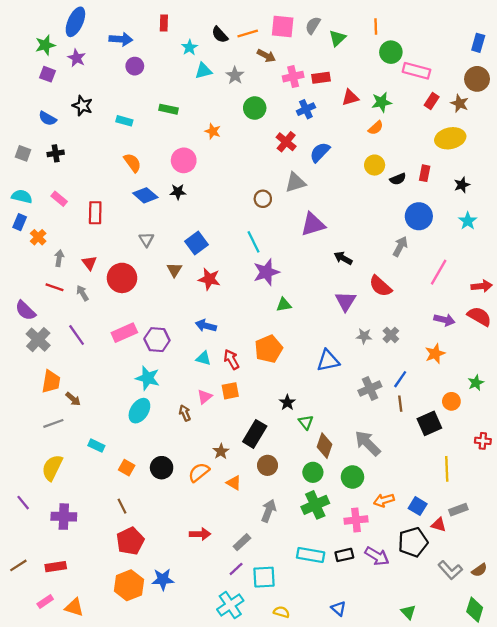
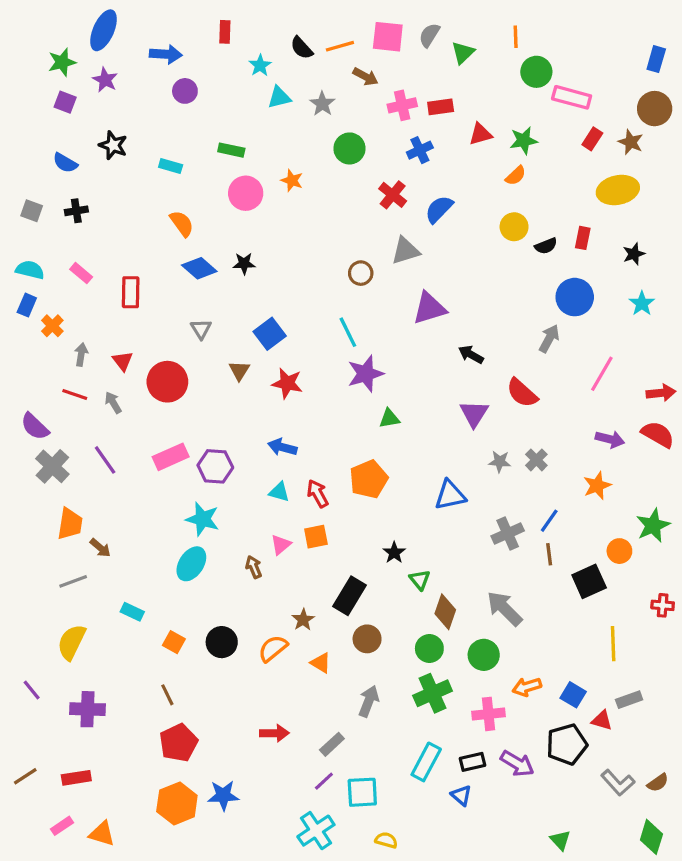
pink circle: (184, 160) -> (246, 193), moved
green star: (476, 383) -> (653, 525), size x1.5
cyan rectangle: (311, 555) -> (426, 762), turned -72
blue triangle: (339, 609) -> (461, 795), moved

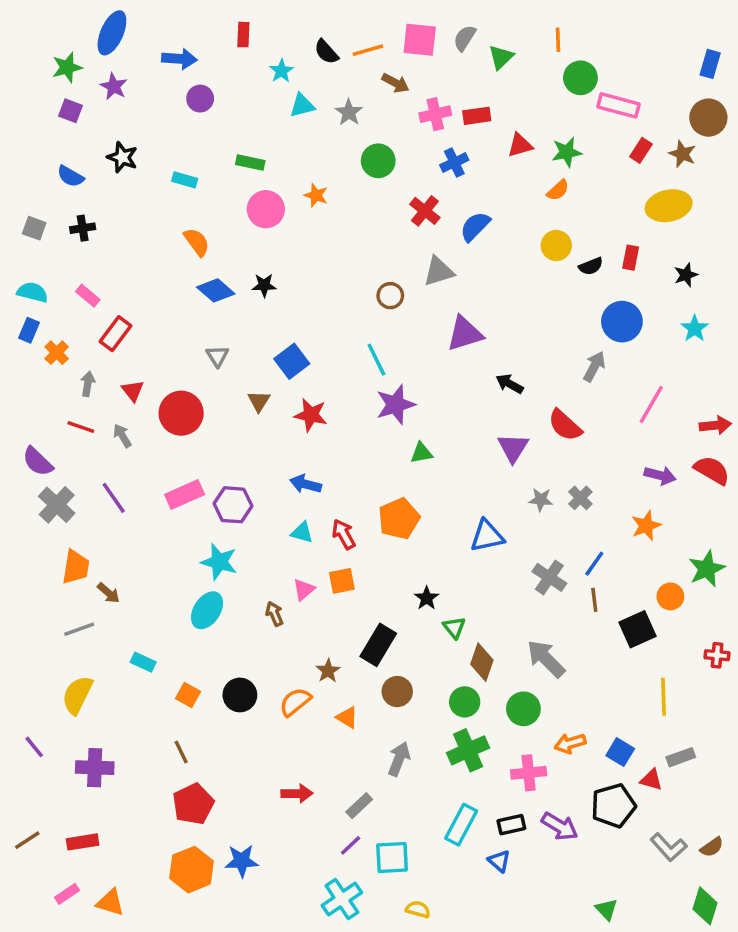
red rectangle: (131, 292) -> (115, 334), moved, turned 36
gray cross: (508, 533) -> (549, 577), turned -32

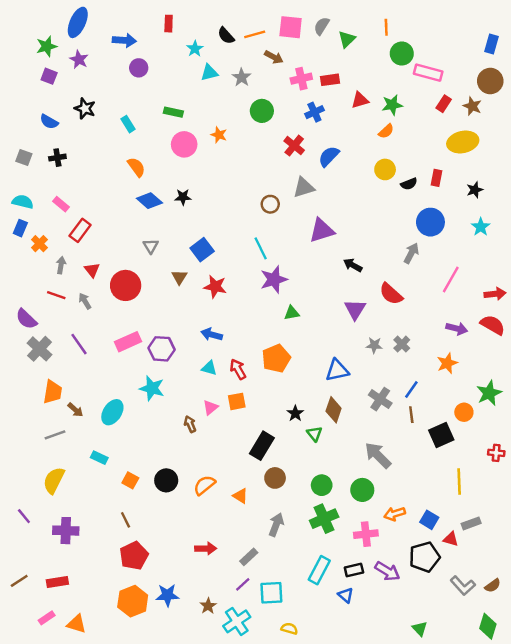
cyan rectangle: (185, 180) -> (128, 124), turned 42
cyan ellipse: (207, 610) -> (112, 412), moved
brown diamond: (482, 662) -> (334, 410), moved
brown star: (328, 671) -> (208, 606), moved

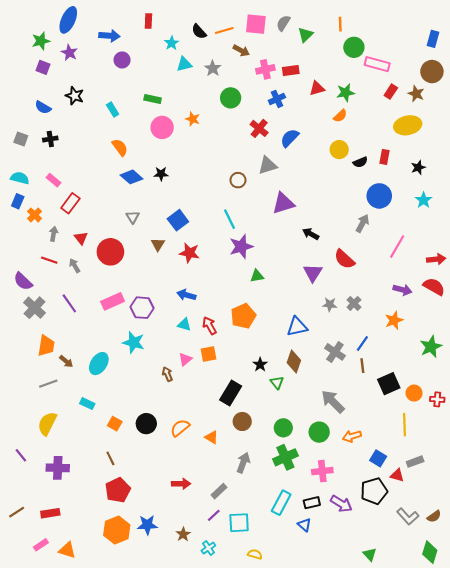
orange circle: (464, 412) -> (414, 393), moved
orange arrow: (395, 514) -> (352, 436), moved
cyan cross: (237, 621) -> (208, 548), size x0.6

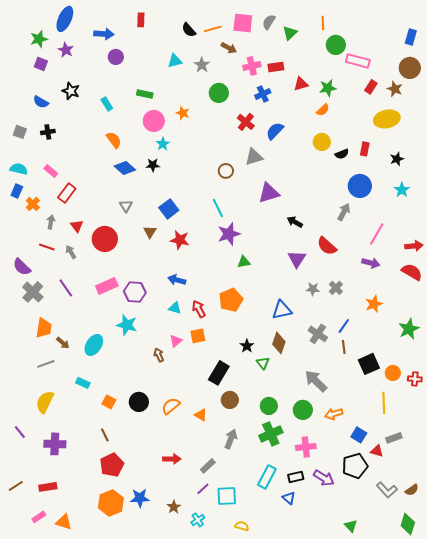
cyan star: (172, 43) -> (163, 144), moved
purple arrow: (402, 290) -> (371, 263), moved

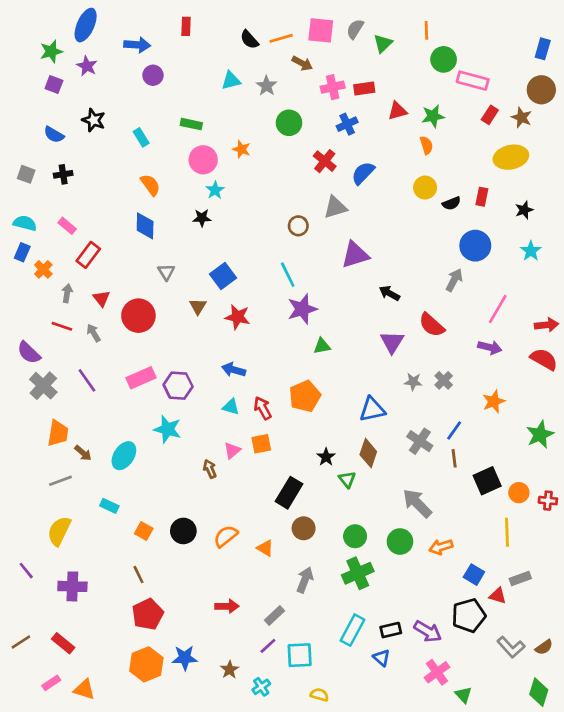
orange semicircle: (323, 110) -> (426, 145), turned -64
blue diamond: (125, 168) -> (145, 226), moved, turned 50
pink cross: (306, 447) -> (437, 672), moved, turned -30
red rectangle: (48, 487) -> (63, 643), turned 48

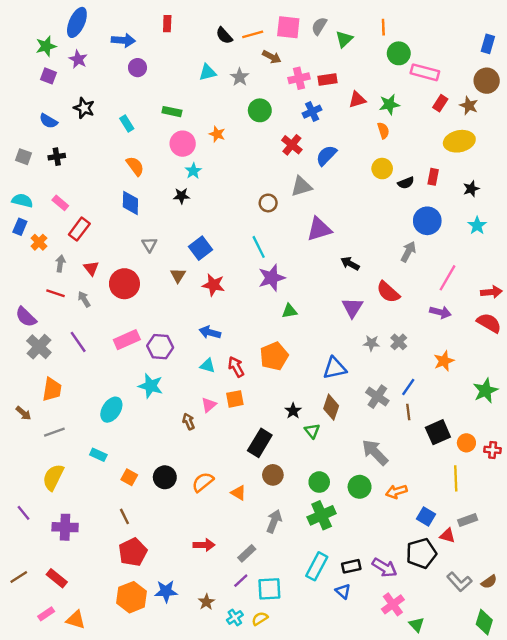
brown arrow: (83, 453) -> (24, 413), moved
yellow semicircle: (319, 695) -> (260, 619), moved, turned -49

